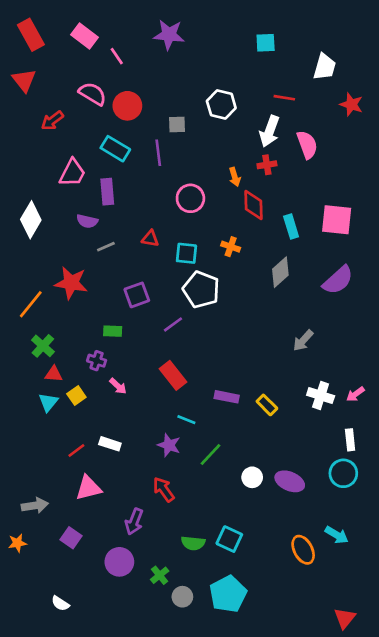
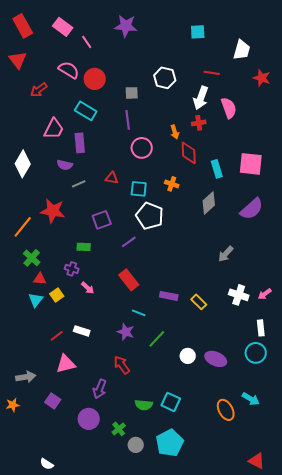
purple line: (158, 153) -> (128, 120), moved
white semicircle: (60, 603) -> (47, 464), moved
red triangle: (345, 618) -> (257, 461), turned -42

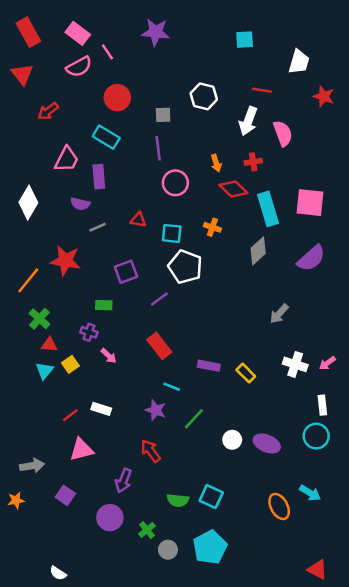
pink semicircle: (69, 70) -> (79, 67), moved, turned 120
red cross: (199, 123) -> (253, 162), moved
red diamond: (189, 153) -> (233, 189), turned -45
cyan rectangle: (217, 169) -> (268, 209), size x1.5

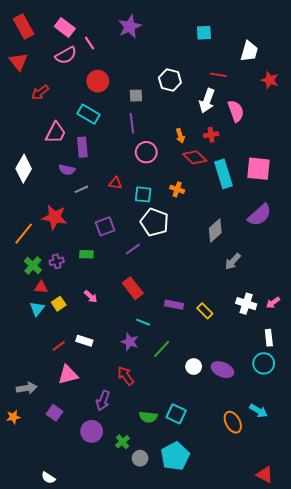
purple star: (156, 32) -> (130, 26), turned -30
gray diamond: (258, 251) -> (215, 230), moved
purple cross: (89, 332) -> (57, 261), moved, turned -32

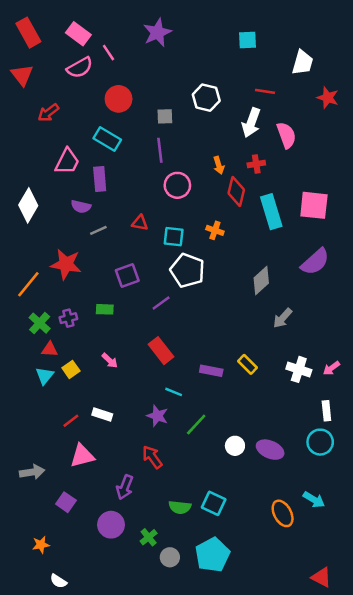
red diamond: (195, 157) -> (236, 192), turned 60
yellow rectangle: (205, 311) -> (248, 364), moved
orange star: (13, 417) -> (41, 545), moved

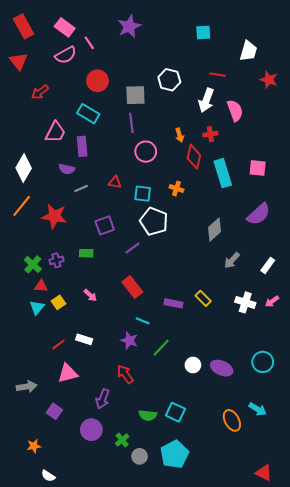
gray square: (165, 116) -> (135, 95), size x1.5
pink square: (314, 205) -> (258, 168), size x0.7
orange line: (28, 284) -> (22, 206), moved
white rectangle: (326, 411) -> (268, 265), moved, turned 42

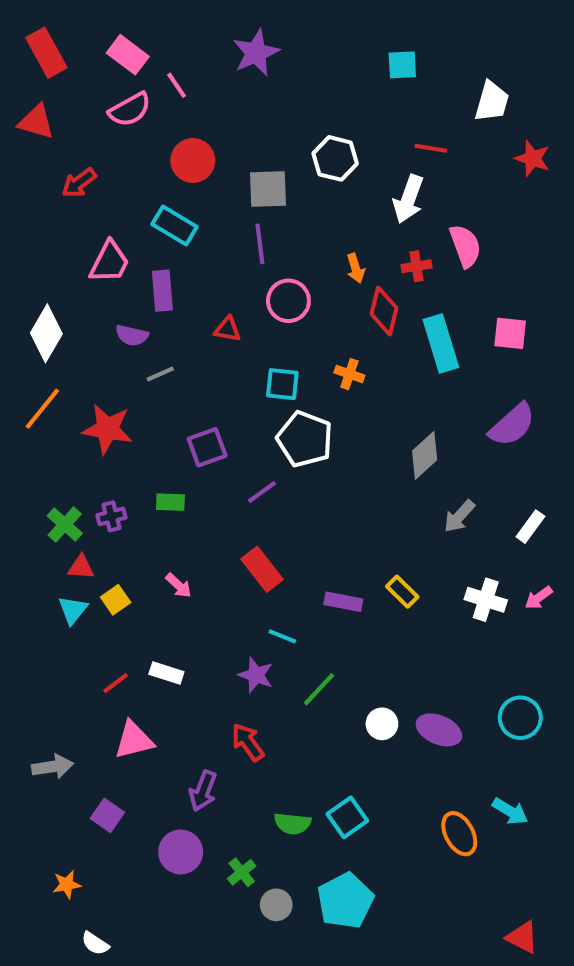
red triangle: (18, 61) -> (36, 122), turned -36
pink semicircle: (235, 111) -> (465, 246), moved
red triangle: (115, 182) -> (227, 329), moved
cyan square: (175, 412) -> (347, 817), turned 30

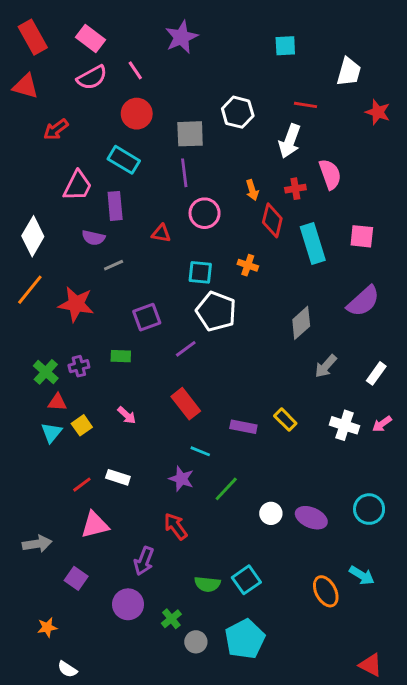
pink line: (177, 85) -> (135, 70), moved

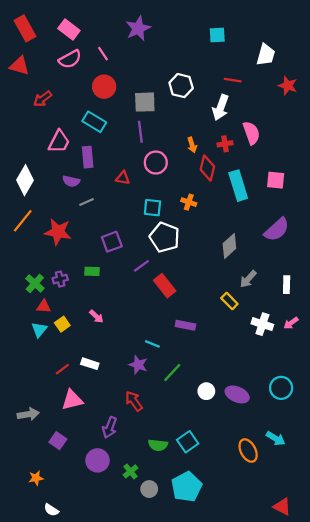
white rectangle: (376, 373) -> (287, 285), turned -35
red rectangle: (186, 404) -> (165, 286), moved
yellow rectangle: (285, 420) -> (229, 301), moved

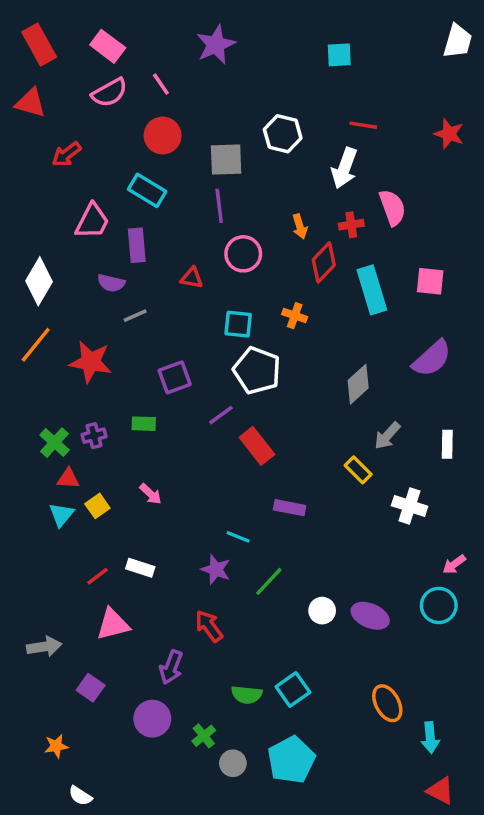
white trapezoid: (266, 55) -> (458, 41), moved
red diamond: (207, 168) -> (324, 262), turned 30
pink arrow: (291, 323) -> (454, 564), moved
cyan arrow: (276, 438) -> (430, 738), moved, turned 54

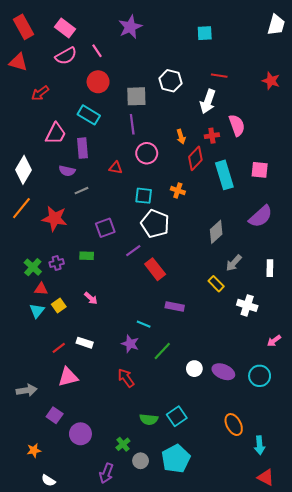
cyan circle: (439, 605) -> (260, 376), moved
purple arrow: (171, 667) -> (106, 473), moved
purple circle: (152, 719) -> (80, 434), moved

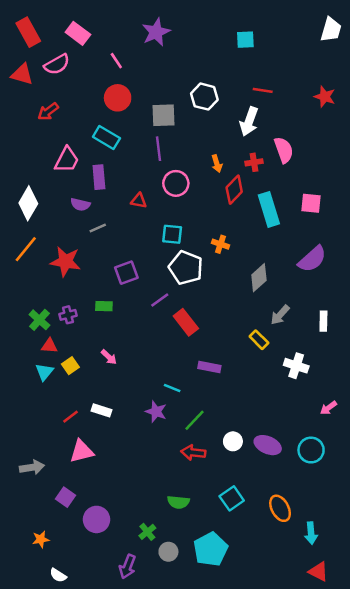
pink semicircle: (66, 56) -> (57, 64), moved
orange cross: (178, 191) -> (221, 244), moved
red arrow: (126, 378) -> (193, 453), moved, turned -48
cyan square: (177, 416) -> (232, 498), moved

